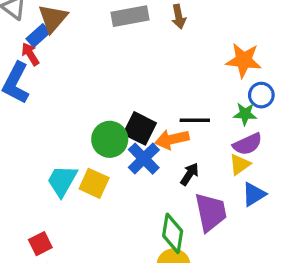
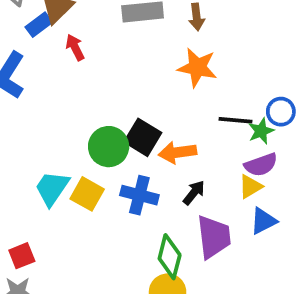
red arrow: (30, 54) -> (75, 47), moved
orange star: (244, 60) -> (197, 67), moved
green star: (245, 114) -> (261, 131), turned -30
black line: (195, 120) -> (235, 120), moved
blue cross: (144, 159) -> (139, 195), moved, turned -36

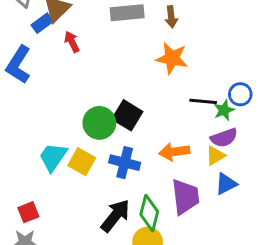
orange arrow: (177, 152) -> (174, 152), moved
black arrow: (194, 193) -> (115, 216), moved, size x1.6

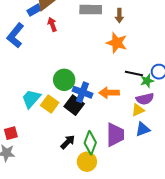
black square: (127, 115) -> (74, 105), moved
orange arrow: (174, 152) -> (109, 93), moved
blue cross: (125, 163) -> (83, 92), moved
black arrow: (115, 216) -> (68, 142), size x0.7

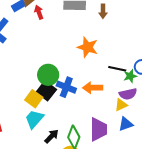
red arrow: (52, 24) -> (39, 12), moved
orange star: (117, 43) -> (88, 47), moved
cyan trapezoid: (31, 99) -> (34, 119), moved
black square: (74, 105) -> (46, 91), moved

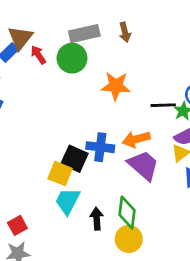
green circle: (48, 75) -> (72, 58), moved
purple trapezoid: (98, 129) -> (143, 165), moved, turned -35
black arrow: (52, 136) -> (97, 219), turned -35

